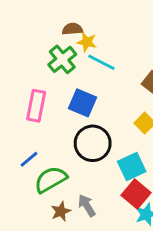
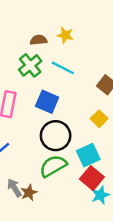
yellow star: (87, 42) -> (65, 35), moved
green semicircle: (51, 179) -> (53, 166), moved
gray arrow: (87, 206) -> (14, 188), moved

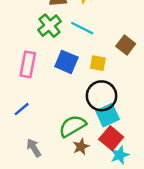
yellow square: (99, 119) -> (98, 63), moved, turned -35
black circle: (56, 136) -> (101, 96), moved
brown star: (29, 193) -> (81, 147), moved

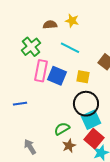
green cross: (50, 26) -> (31, 47), moved
pink rectangle: (28, 64) -> (41, 71), moved
blue line: (22, 109) -> (20, 104), moved, turned 32
green semicircle: (72, 126) -> (62, 129), size x0.7

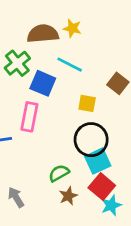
brown semicircle: (50, 25) -> (43, 34), size x1.6
pink rectangle: (41, 71) -> (29, 117), moved
blue square: (57, 76) -> (43, 83), moved

